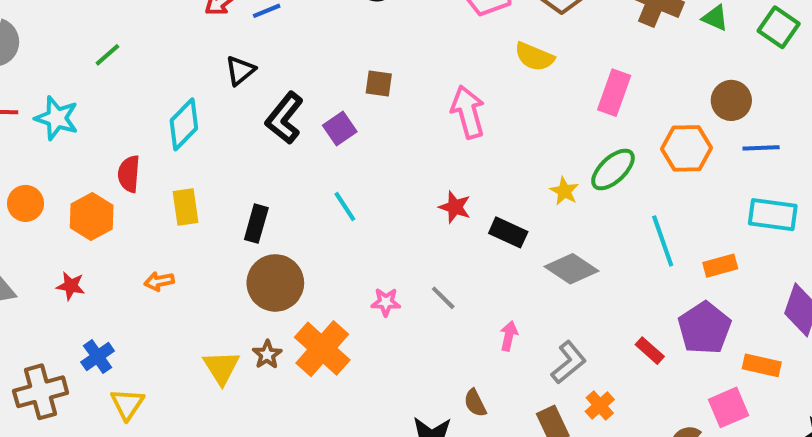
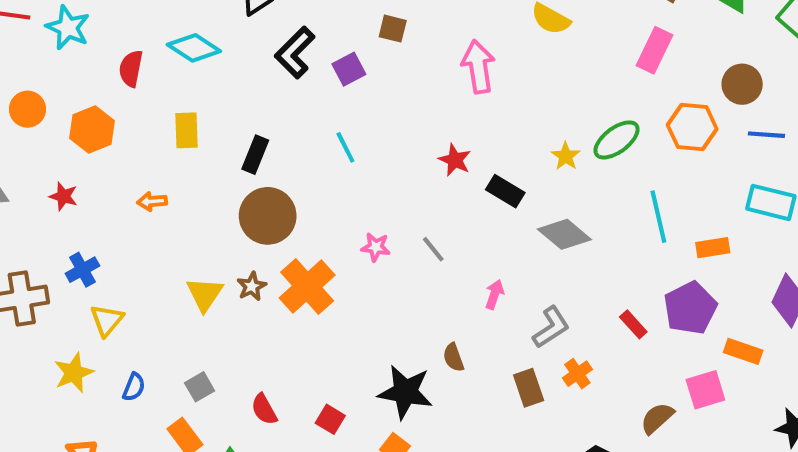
pink rectangle: (614, 93) -> (655, 50), moved
cyan diamond: (184, 124) -> (194, 48), turned 72
red semicircle: (129, 174) -> (131, 69), moved

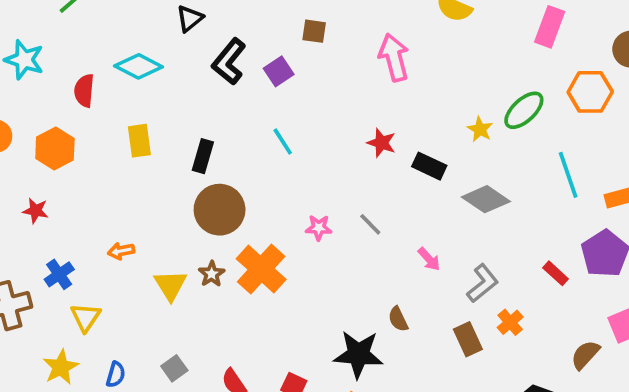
orange arrow: (152, 201) -> (121, 251), moved
pink arrow: (494, 294) -> (429, 259), turned 125

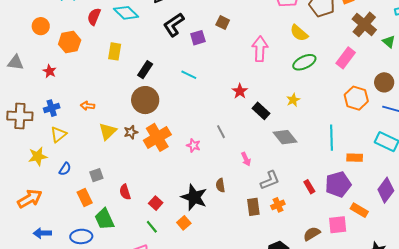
green ellipse: (524, 110) -> (304, 62), moved
cyan line: (283, 141) -> (189, 75), turned -49
pink star: (319, 228) -> (193, 145), moved

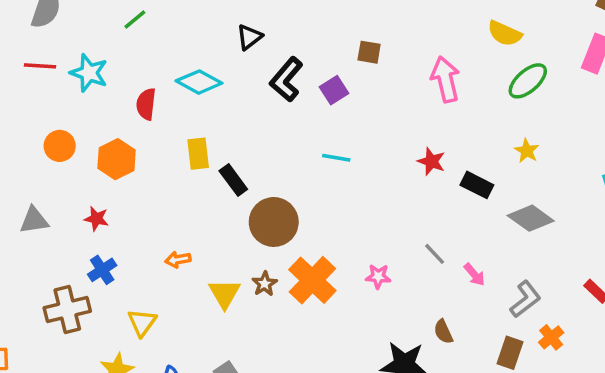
black rectangle: (145, 70) -> (233, 180), moved, turned -54
blue cross: (52, 108) -> (102, 270), moved
gray line: (221, 132) -> (435, 254), moved
brown rectangle: (253, 207) -> (510, 353), turned 42

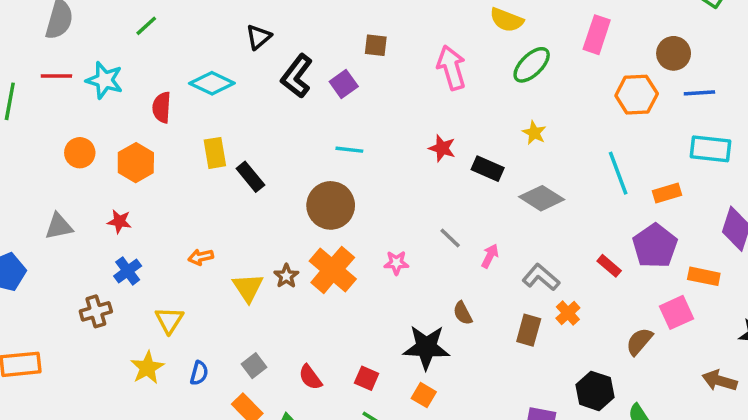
brown circle: (274, 222) -> (331, 205), moved
pink arrow: (474, 275) -> (490, 256), turned -110
gray L-shape: (525, 299) -> (541, 277), turned -99
brown cross: (67, 309) -> (96, 311), size x0.7

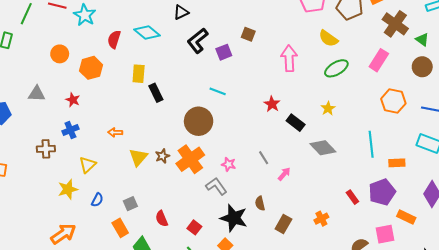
brown circle: (674, 53) -> (422, 67), moved
gray L-shape: (541, 277) -> (216, 186), moved
brown rectangle: (529, 330) -> (283, 224), moved

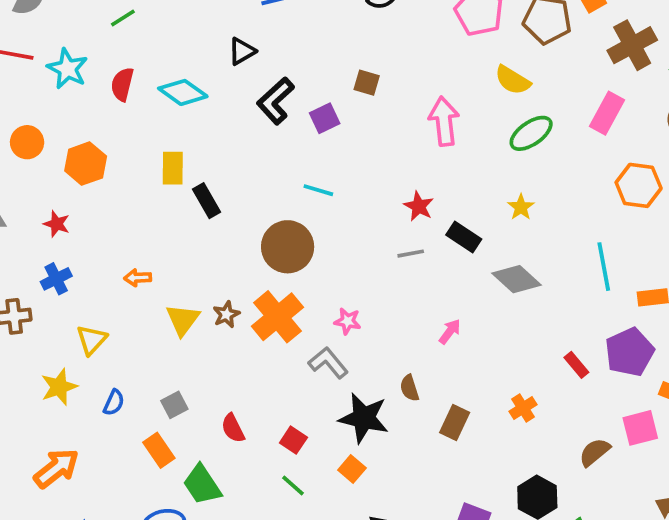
brown cross: (395, 24) -> (632, 45), turned 30
red semicircle: (114, 39) -> (122, 84), moved
gray line: (264, 158) -> (411, 254), moved, turned -64

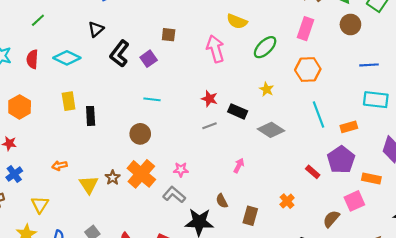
green line: (123, 18) -> (38, 20), moved
yellow semicircle: (513, 80) -> (237, 21), moved
orange hexagon: (639, 185) -> (308, 69), moved
black rectangle: (206, 201) -> (91, 116), turned 36
brown circle: (288, 247) -> (140, 134), size x0.7

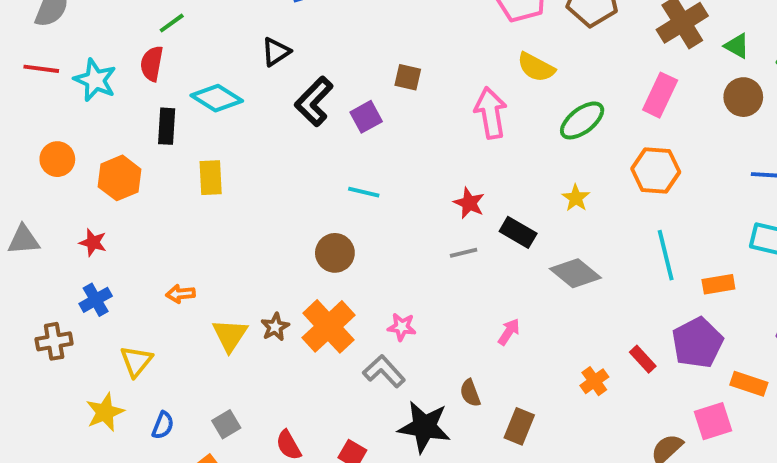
red semicircle: (32, 59) -> (152, 64), moved
black rectangle: (91, 116) -> (167, 126), moved
orange cross: (287, 201) -> (594, 381), moved

